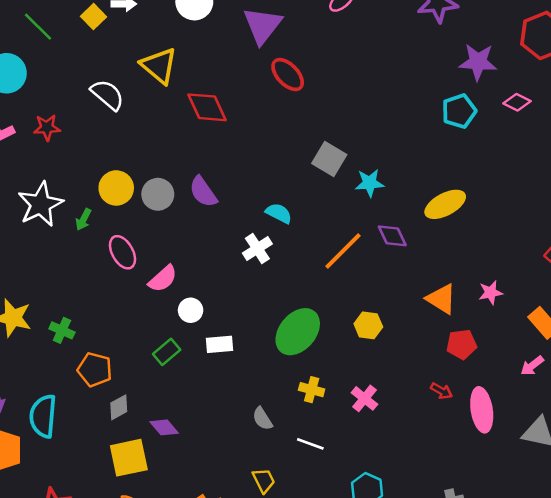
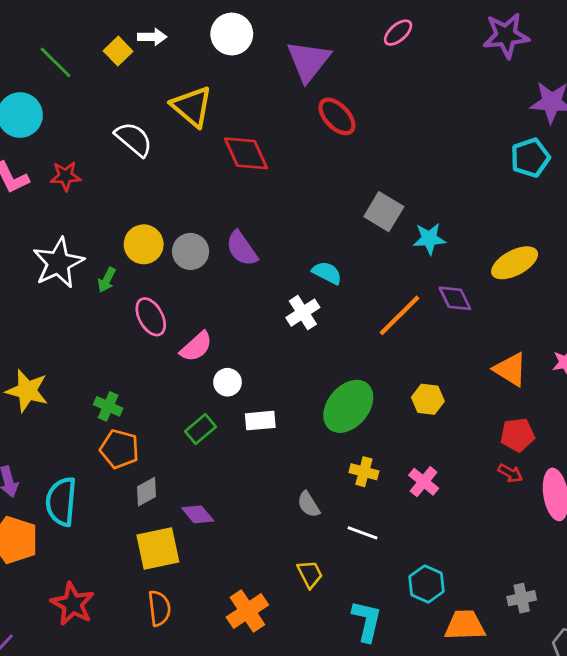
green cross: (62, 330) -> (108, 406), moved
red pentagon: (462, 344) -> (517, 435), moved

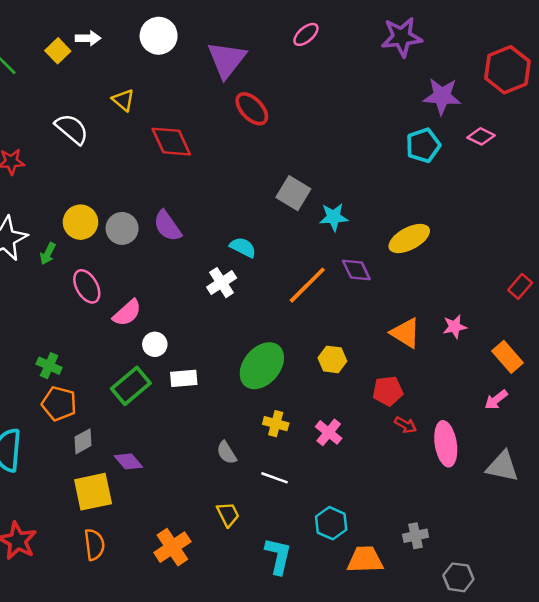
yellow triangle: (192, 106) -> (123, 100), size x0.6
green rectangle: (200, 429) -> (131, 386), size x1.4
red pentagon: (517, 435) -> (388, 391), moved

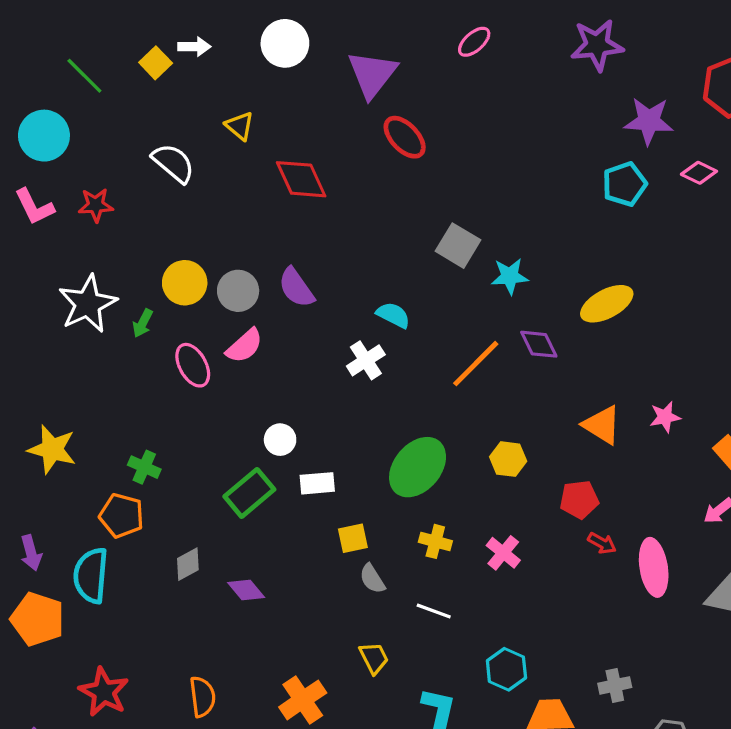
pink semicircle: (127, 313) -> (245, 346), moved
orange pentagon: (59, 403) -> (122, 516), moved
yellow square: (93, 492) -> (353, 538), moved, size x0.6

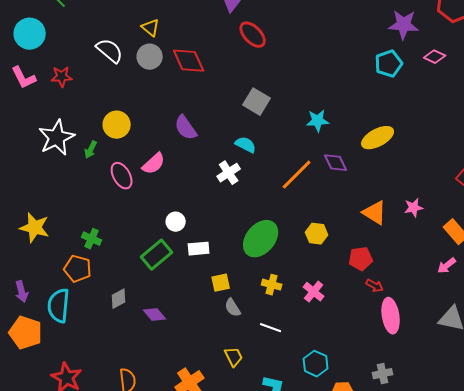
gray square: (458, 246) -> (257, 102), moved
gray circle: (238, 291) -> (150, 57), moved
pink ellipse: (654, 567) -> (391, 316), moved

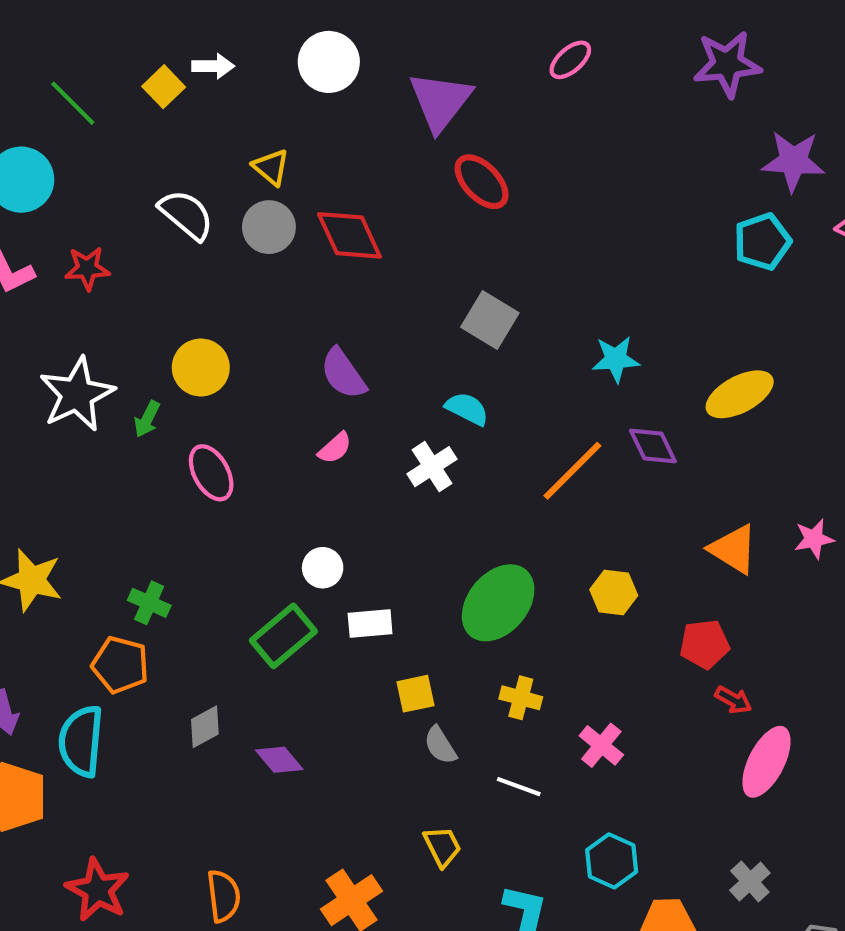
pink semicircle: (154, 164) -> (335, 448), moved, size x0.7
pink cross: (314, 292) -> (601, 745), moved
pink ellipse: (391, 316) -> (766, 762), turned 36
gray cross: (383, 374) -> (750, 882), turned -30

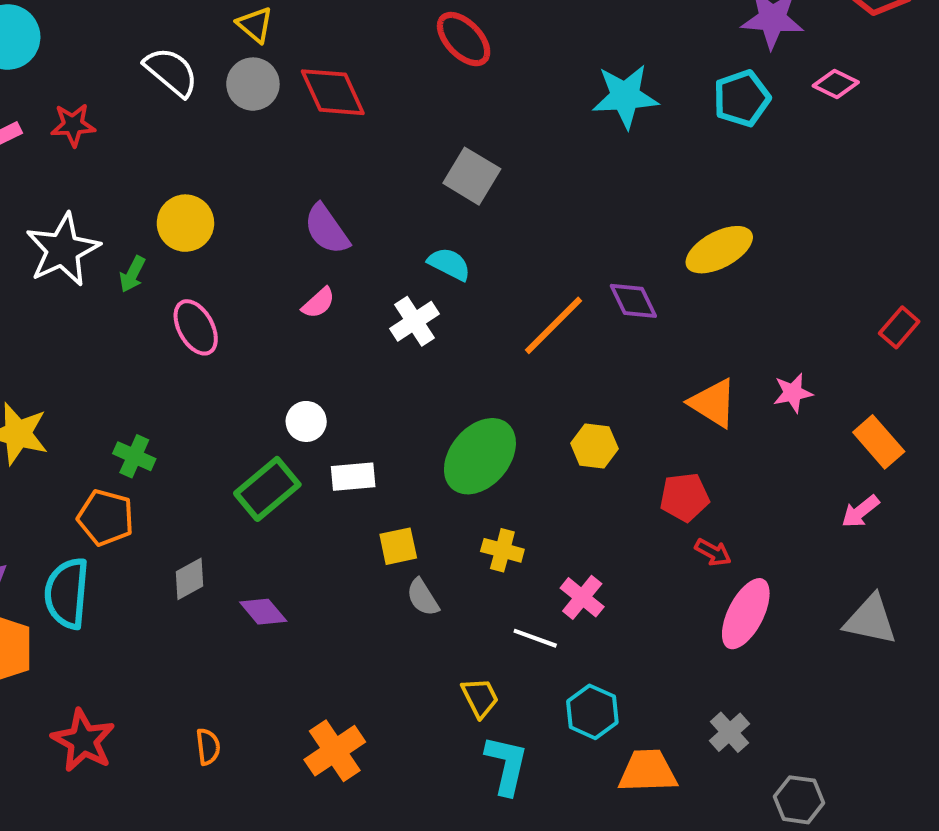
cyan star: (616, 359) -> (625, 96), moved, size x1.4
white line: (519, 787) -> (535, 638), moved
yellow trapezoid: (442, 846) -> (480, 698), moved
orange semicircle: (224, 896) -> (208, 747), size x0.7

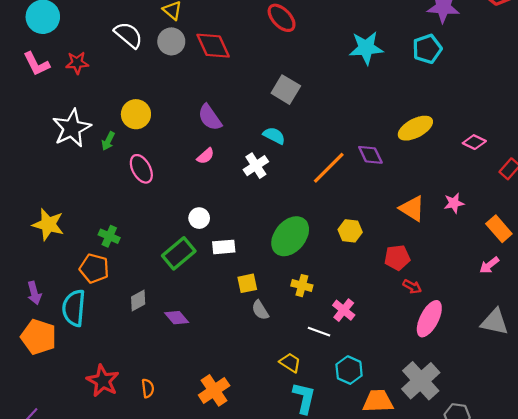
pink diamond: (836, 84) -> (474, 142), moved
yellow trapezoid: (480, 698) -> (290, 363), turned -30
gray cross: (729, 732) -> (421, 381), size x1.8
red star: (83, 740) -> (103, 381), moved

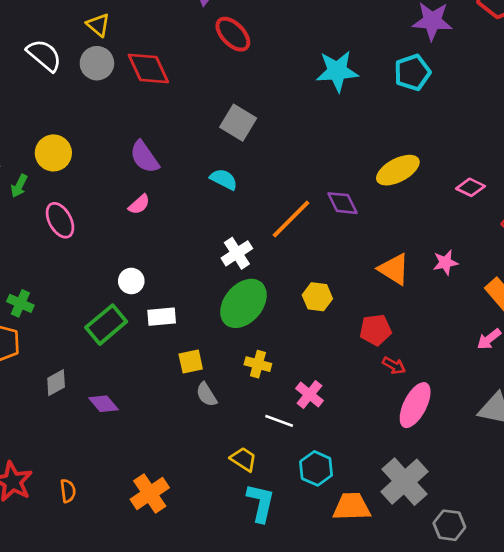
white cross: (256, 166) -> (237, 253), moved

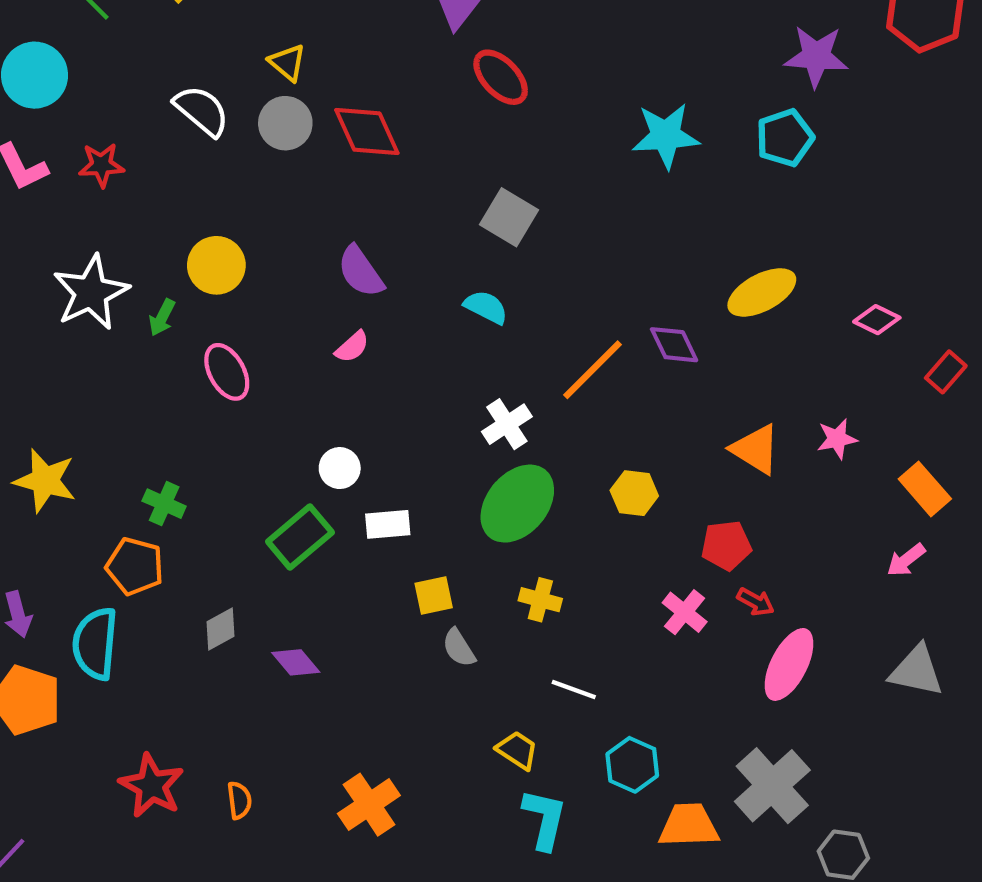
pink cross: (309, 395) -> (685, 612), moved

